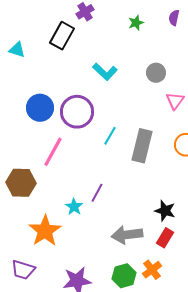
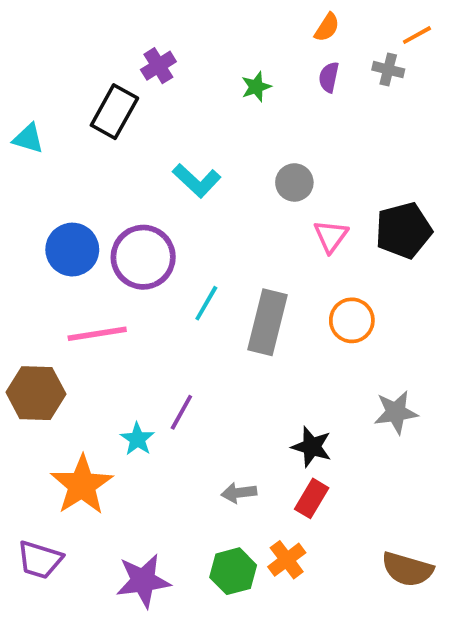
pink line: (53, 152) -> (97, 334), turned 52
gray arrow: (127, 235) -> (239, 493), size x0.6

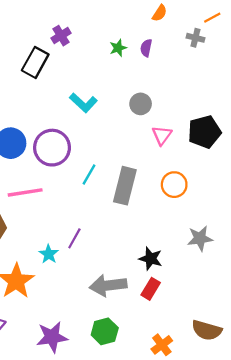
purple semicircle: (329, 77) -> (146, 48), moved
gray arrow: (239, 493) -> (108, 285), size x1.8
orange cross: (287, 560) -> (162, 345), moved

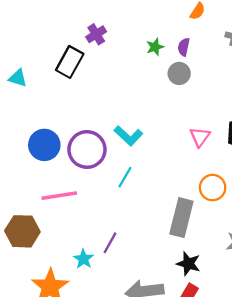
cyan L-shape: (83, 103) -> (128, 136), moved
gray circle: (141, 104) -> (179, 73), moved
gray rectangle: (125, 186) -> (181, 218), moved

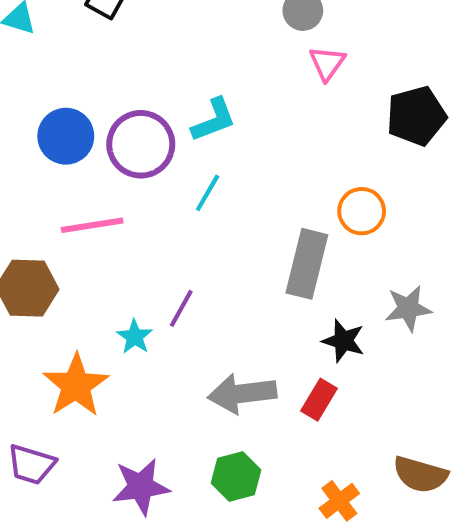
cyan L-shape: (128, 136) -> (214, 120), turned -64
pink triangle: (200, 137) -> (327, 63), moved
black star: (188, 264) -> (343, 341), moved

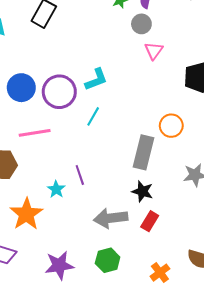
purple line: (181, 308) -> (80, 175), turned -48
black star: (343, 341) -> (142, 191), moved

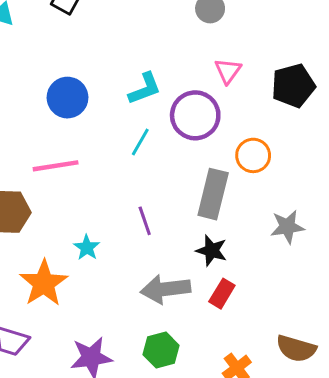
pink triangle: (154, 51) -> (228, 71), moved
blue circle: (21, 88) -> (67, 98), moved
purple circle: (59, 92) -> (195, 115), moved
purple line: (80, 175) -> (145, 221), moved

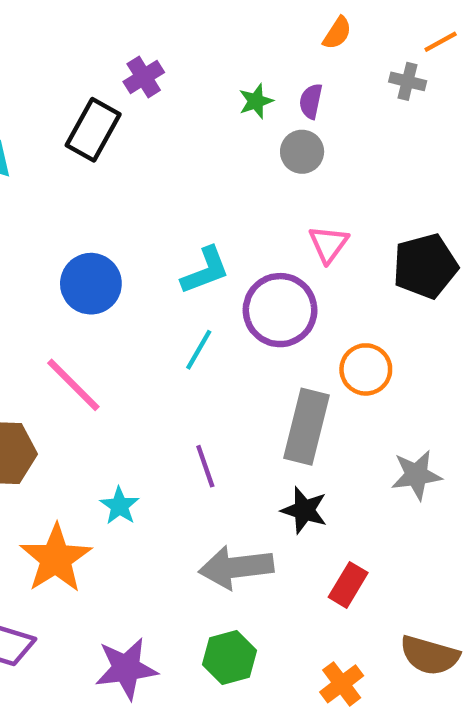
pink line: (56, 166) -> (73, 385), turned 54
red rectangle: (222, 294) -> (348, 585), moved

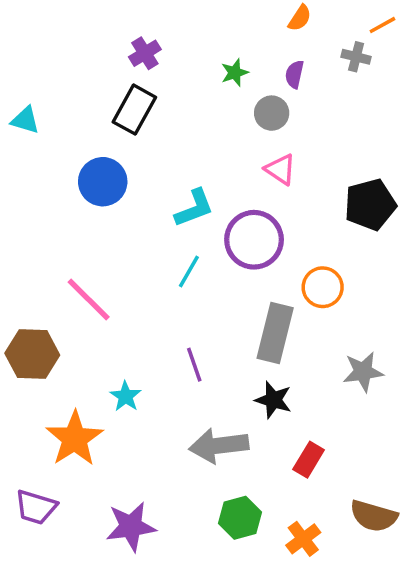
purple semicircle: (311, 101) -> (294, 74), moved
black rectangle: (93, 130) -> (134, 110), moved
pink triangle: (328, 244) -> (280, 169), moved, turned -32
blue circle: (91, 284) -> (103, 182), moved
green hexagon: (229, 658) -> (240, 518), moved

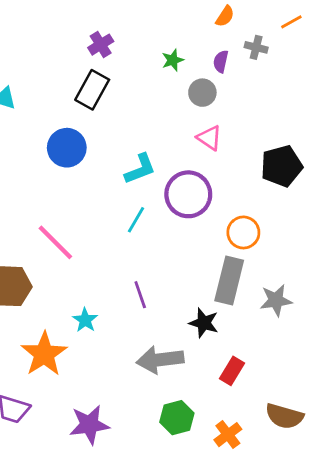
gray cross: (356, 57) -> (256, 47), moved
gray rectangle: (275, 333) -> (229, 281), moved

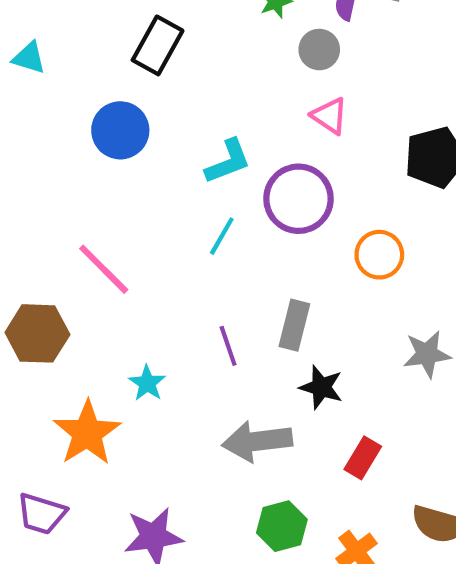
gray rectangle: (229, 281) -> (294, 325), moved, size x0.7

